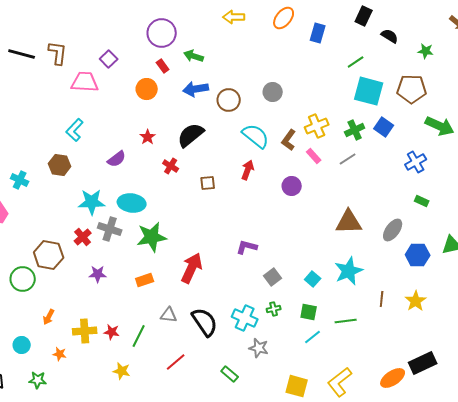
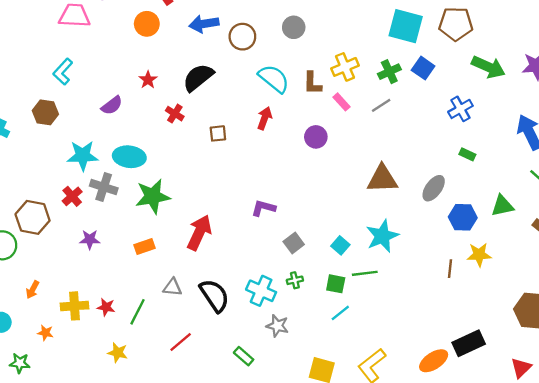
brown L-shape: (289, 140) -> (312, 83), turned -35
brown line: (382, 299) -> (450, 269), moved
yellow star: (416, 301) -> (479, 255), moved, turned 30
green line: (346, 321) -> (365, 273), moved

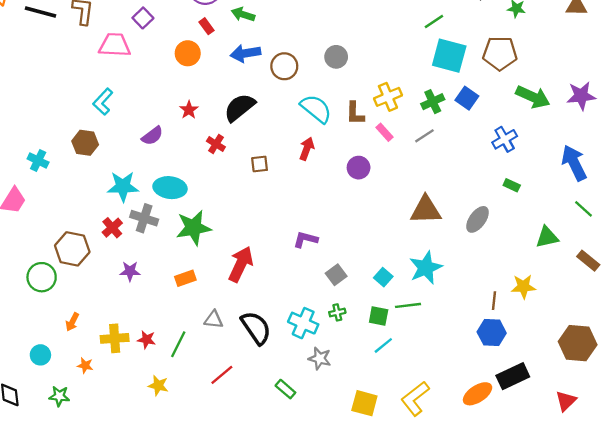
blue hexagon: (463, 217) -> (492, 333), moved

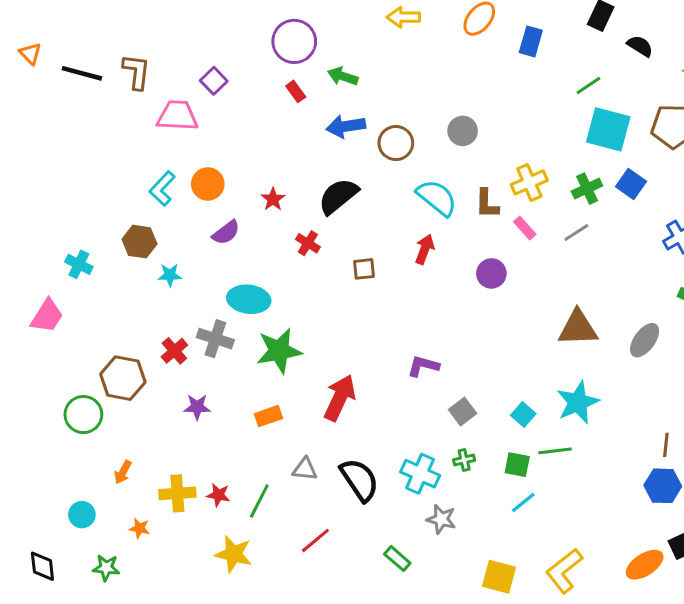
orange circle: (188, 53) -> (208, 184), moved
cyan star: (123, 186) -> (170, 275), moved, size x0.6
yellow star: (158, 386) -> (234, 554), size x1.4

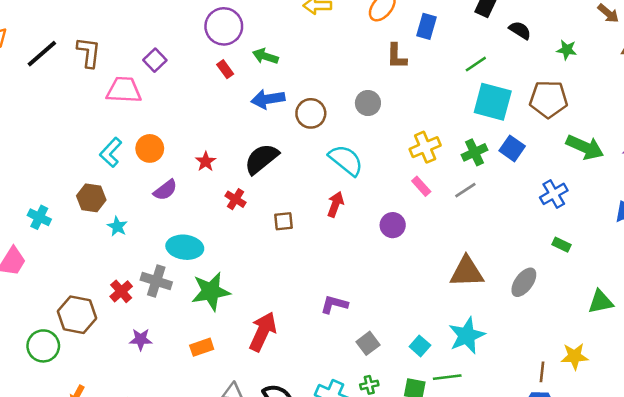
black line: (82, 73) -> (42, 54), turned -56
brown L-shape: (487, 204) -> (397, 56), moved
cyan star: (170, 275) -> (117, 226), turned 30

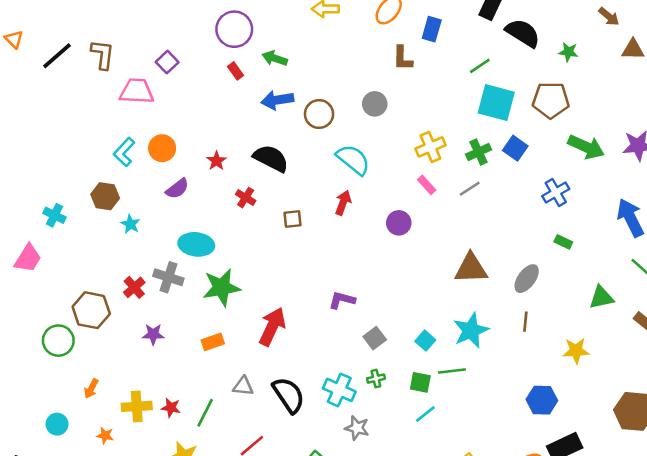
black semicircle: (520, 30) -> (523, 33), size x1.6
black semicircle: (261, 159) -> (271, 158), turned 66
brown line: (542, 372) -> (525, 322), moved

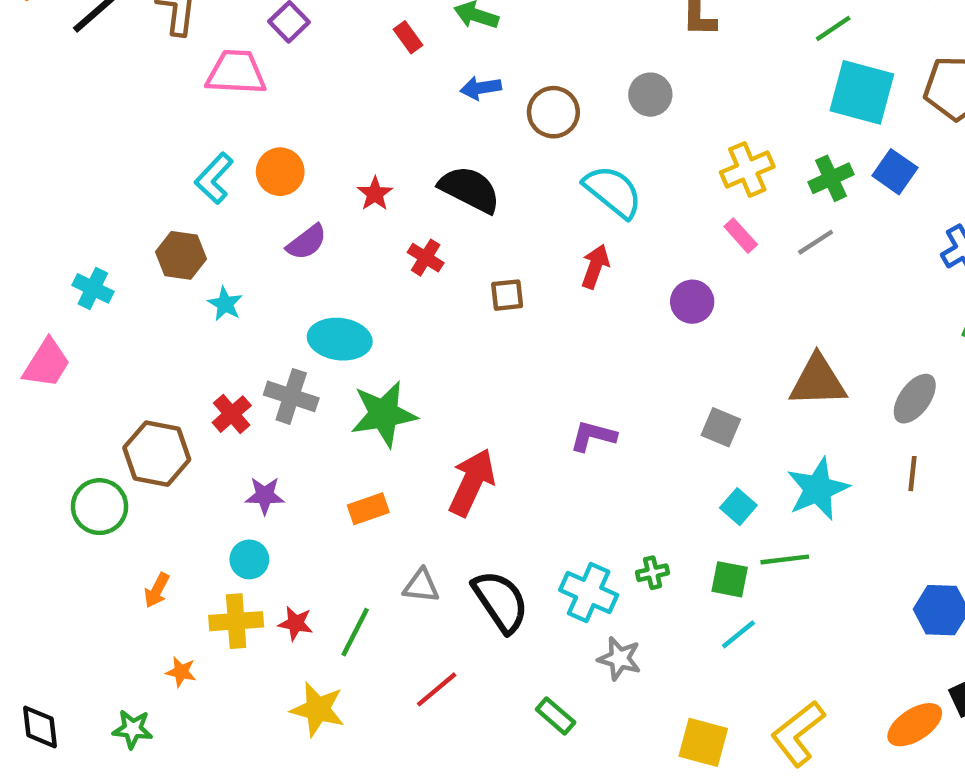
blue arrow: (277, 100) -> (481, 88), size x0.7
gray square: (375, 338) -> (721, 427), moved, turned -30
cyan circle: (57, 424) -> (249, 559), moved

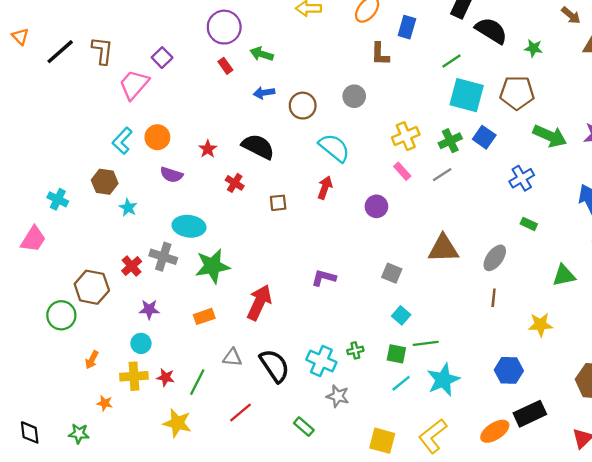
pink trapezoid: (236, 73) -> (134, 85), turned -52
purple semicircle: (307, 242) -> (171, 175), turned 55
cyan star: (818, 489) -> (443, 380), moved

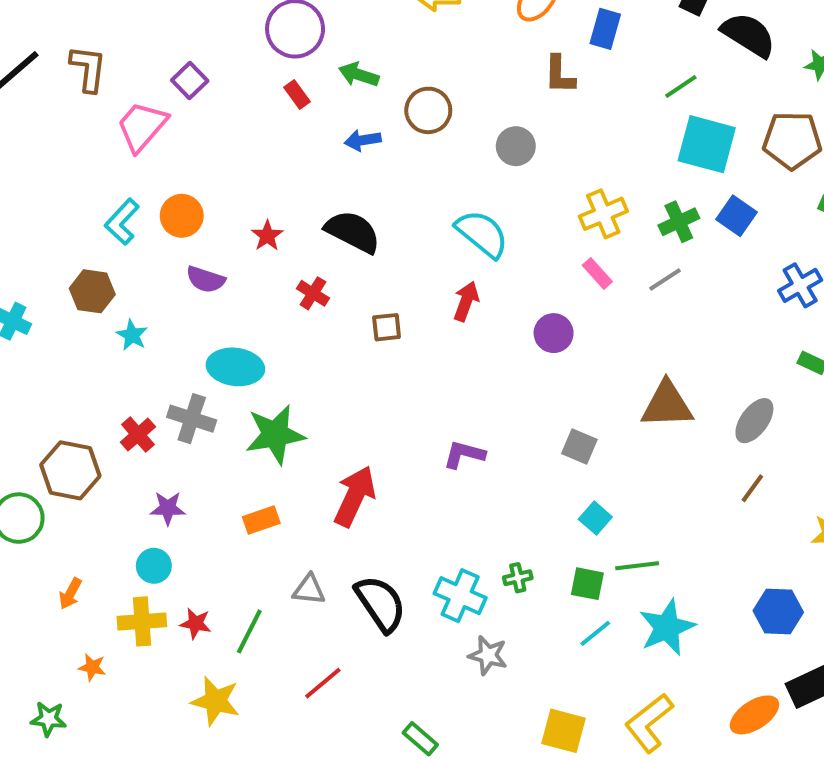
brown circle: (303, 106) -> (428, 110), moved
brown line: (494, 298) -> (752, 488), turned 30
green rectangle: (304, 427) -> (420, 739), moved

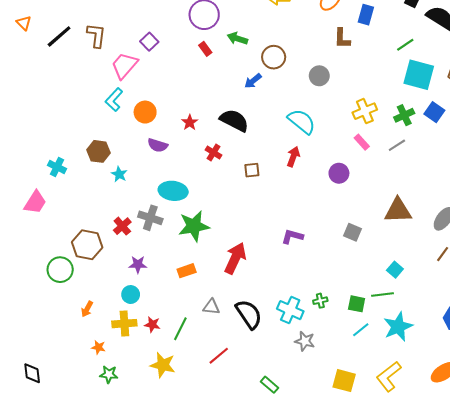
blue arrow: (363, 140) -> (253, 81), moved, turned -30
cyan L-shape: (122, 222) -> (114, 100), moved
cyan square: (595, 518) -> (395, 270), moved
green star: (48, 719) -> (109, 374), moved

